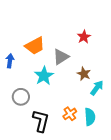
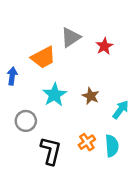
gray triangle: (61, 57) -> (71, 37), moved
brown star: (84, 74) -> (91, 96), moved

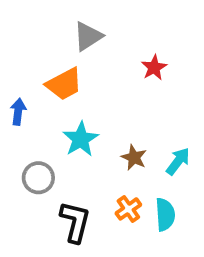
gray triangle: (71, 37) -> (88, 36), moved
brown star: (91, 96) -> (134, 158), moved

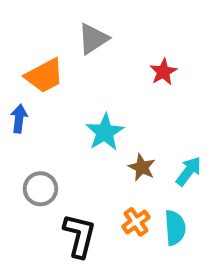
orange trapezoid: (64, 84) -> (44, 76), moved
cyan star: (81, 139) -> (105, 132), moved

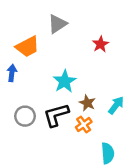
orange cross: (136, 222) -> (84, 125), moved
cyan semicircle: (175, 228) -> (108, 153), moved
black L-shape: (79, 236) -> (56, 115), moved, turned -120

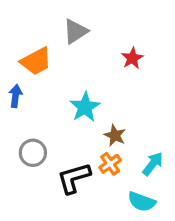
cyan arrow: (116, 105) -> (153, 164), moved
black L-shape: (56, 115) -> (74, 178), moved
cyan semicircle: (108, 153) -> (142, 202), turned 114

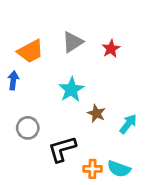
gray triangle: (75, 31) -> (73, 42), moved
orange cross: (110, 164) -> (92, 169), moved, turned 36
cyan arrow: (153, 164) -> (128, 124), moved

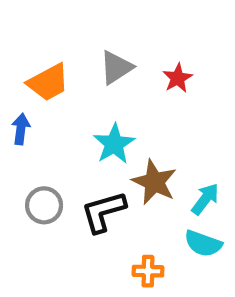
brown star: (96, 113) -> (154, 182), size x1.5
black L-shape: (62, 149) -> (103, 212), moved
cyan semicircle: (119, 169) -> (203, 244), moved

